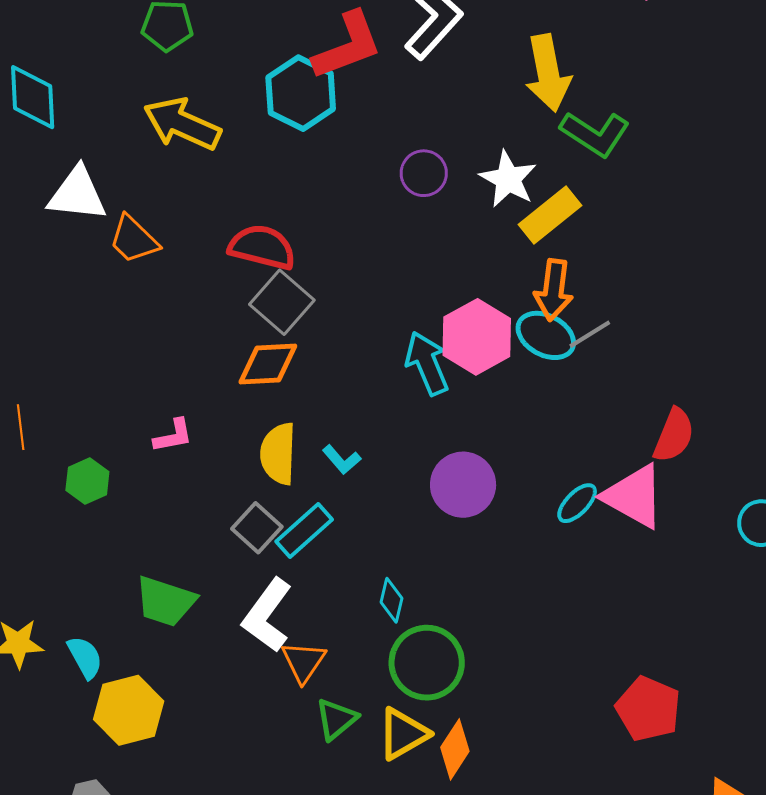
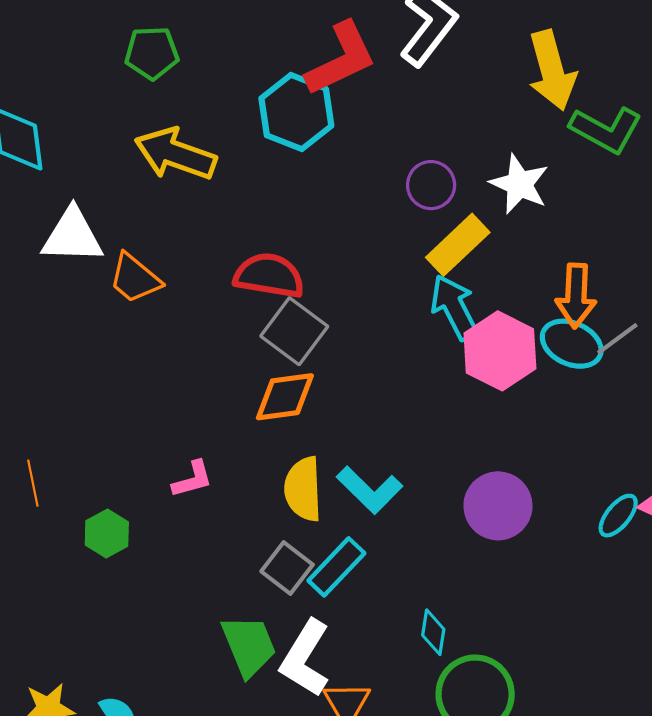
yellow rectangle: (550, 215) -> (458, 245), moved
cyan arrow: (427, 363) -> (454, 307), moved
cyan L-shape: (342, 460) -> (370, 490), size x1.6
green trapezoid: (165, 601) -> (249, 646), moved, turned -126

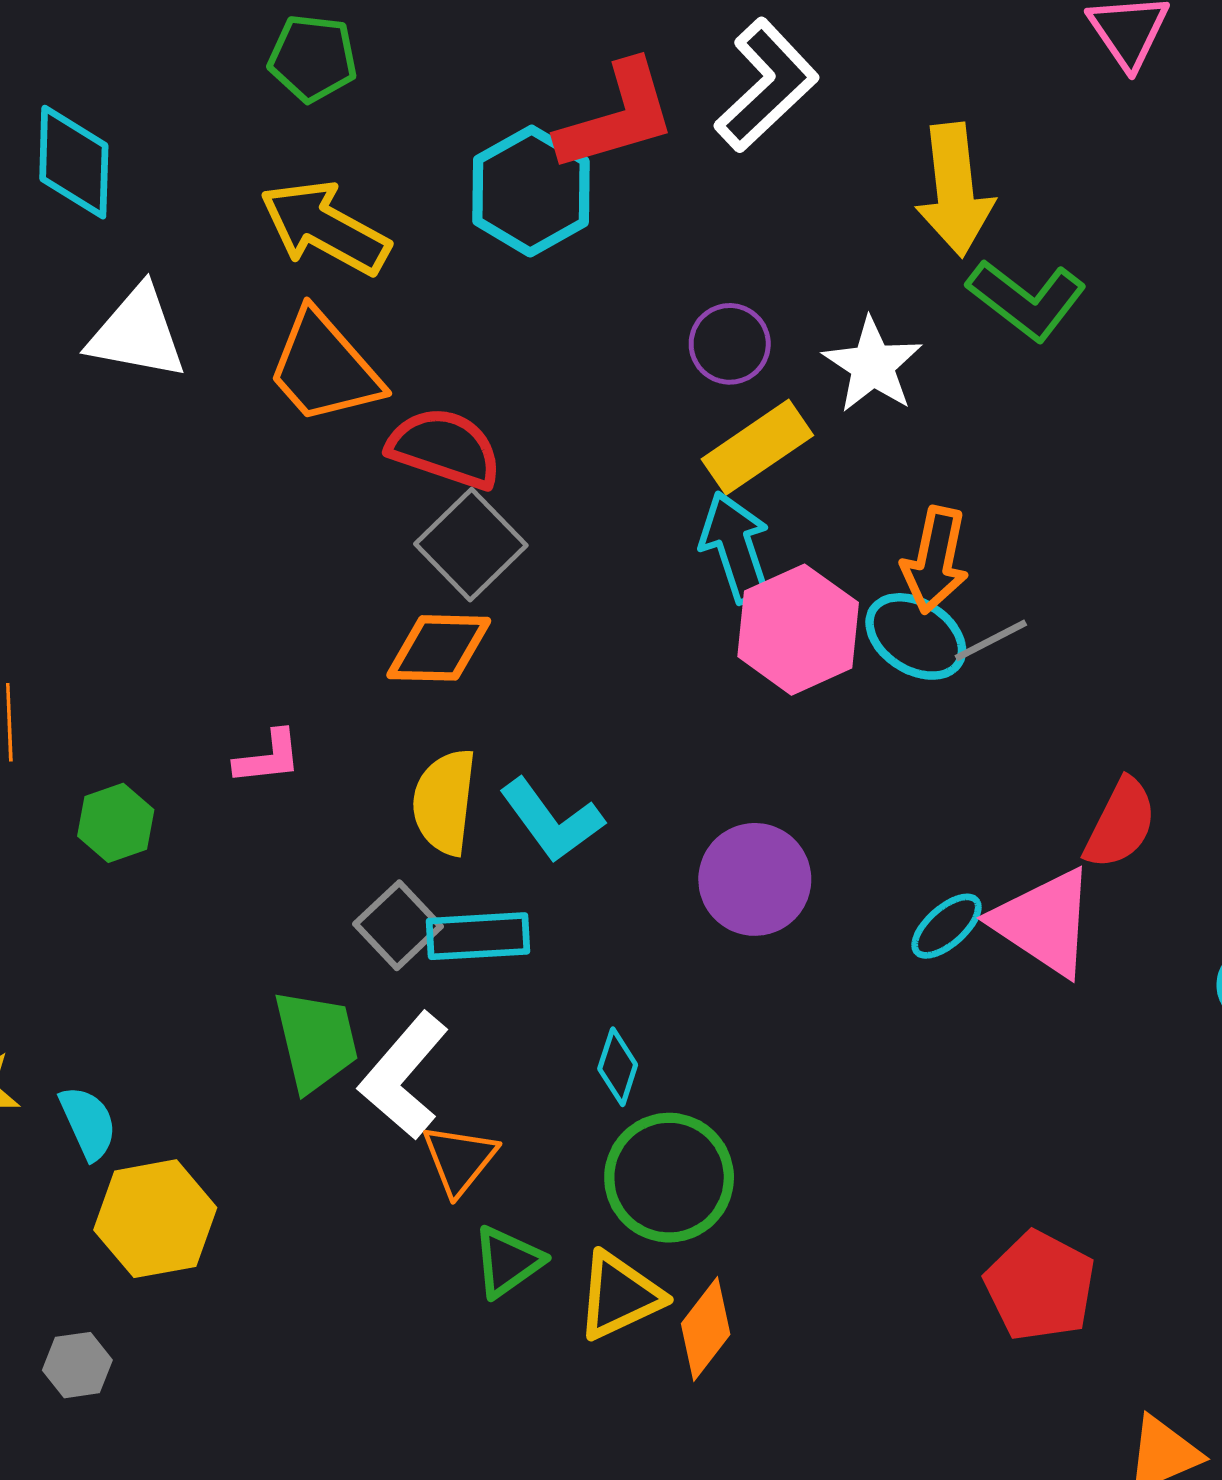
orange trapezoid: (135, 278) -> (324, 368), moved, size x1.4
cyan rectangle: (336, 567) -> (478, 936), turned 34

